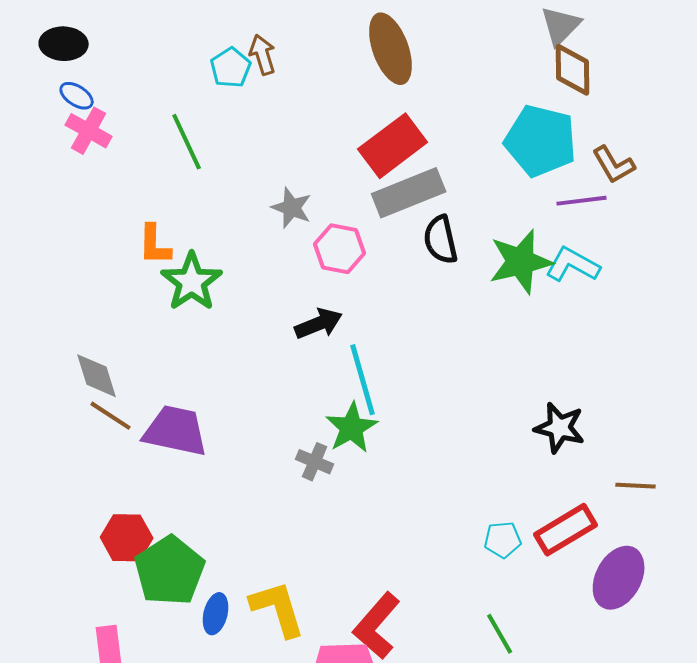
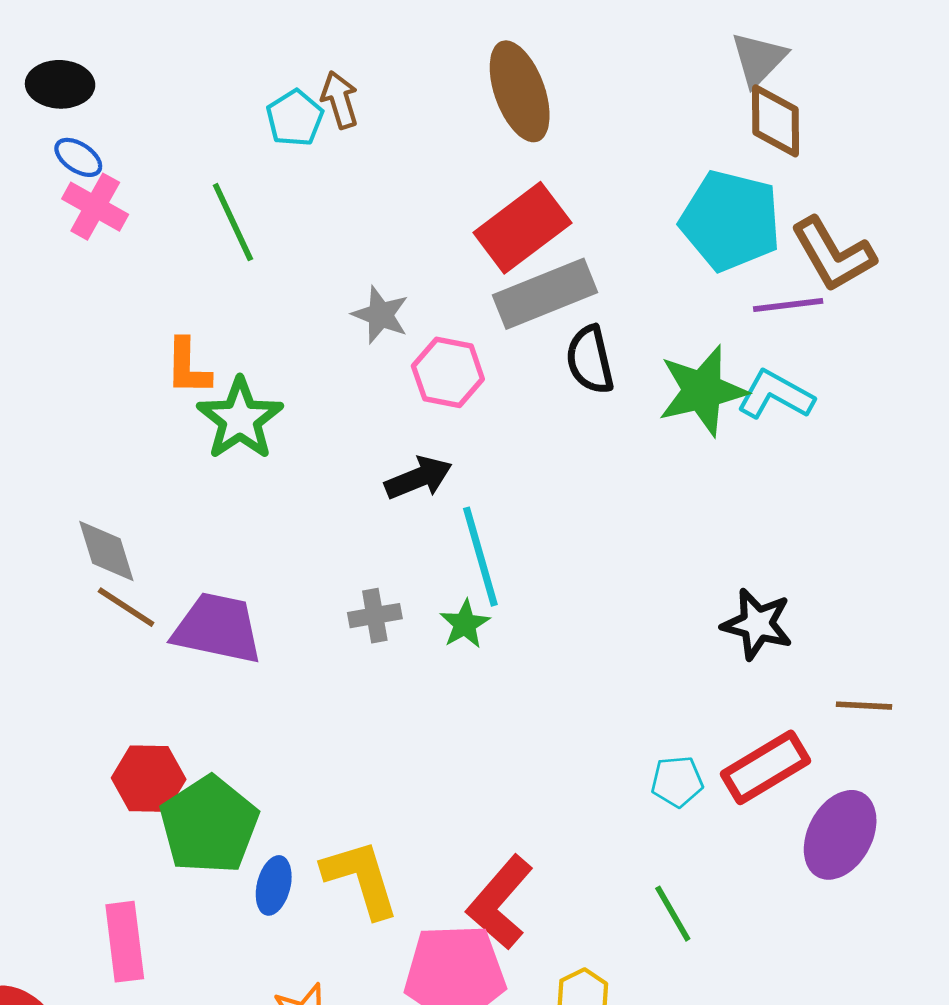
brown L-shape: (614, 165) -> (833, 254), size x1.4
green star: (352, 428) -> (465, 624), size x0.7
gray cross: (315, 462) -> (375, 616), moved, turned -33

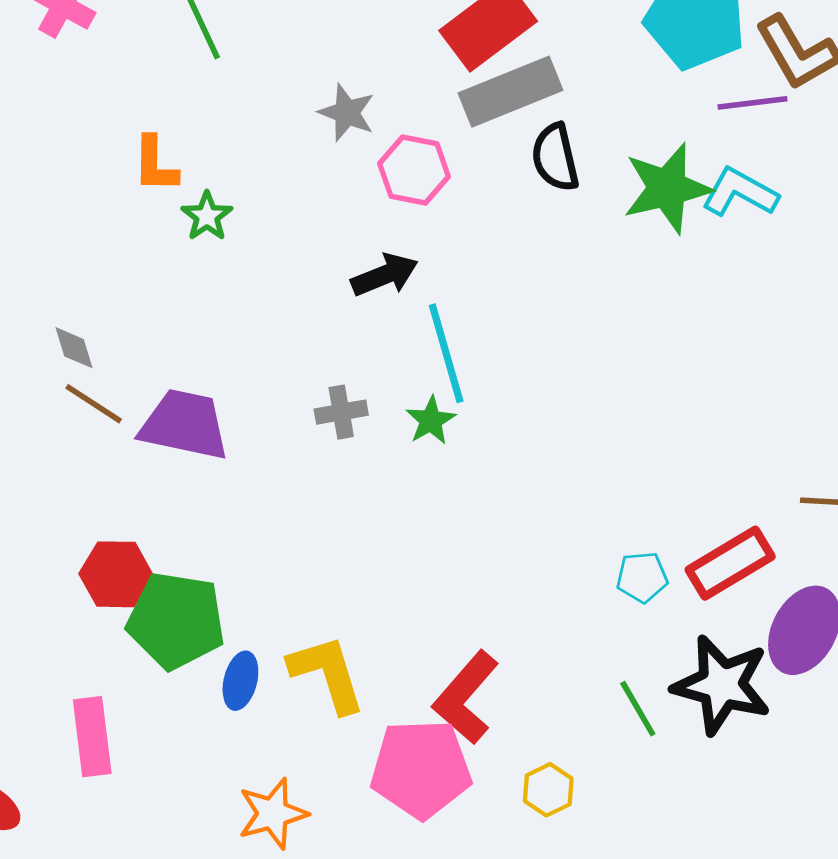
green star: (240, 419) -> (207, 216), size x0.6
gray diamond: (106, 551) -> (74, 348), size x0.7
black star: (757, 624) -> (722, 685), moved, size x1.4
green pentagon: (209, 825) -> (176, 621), turned -30

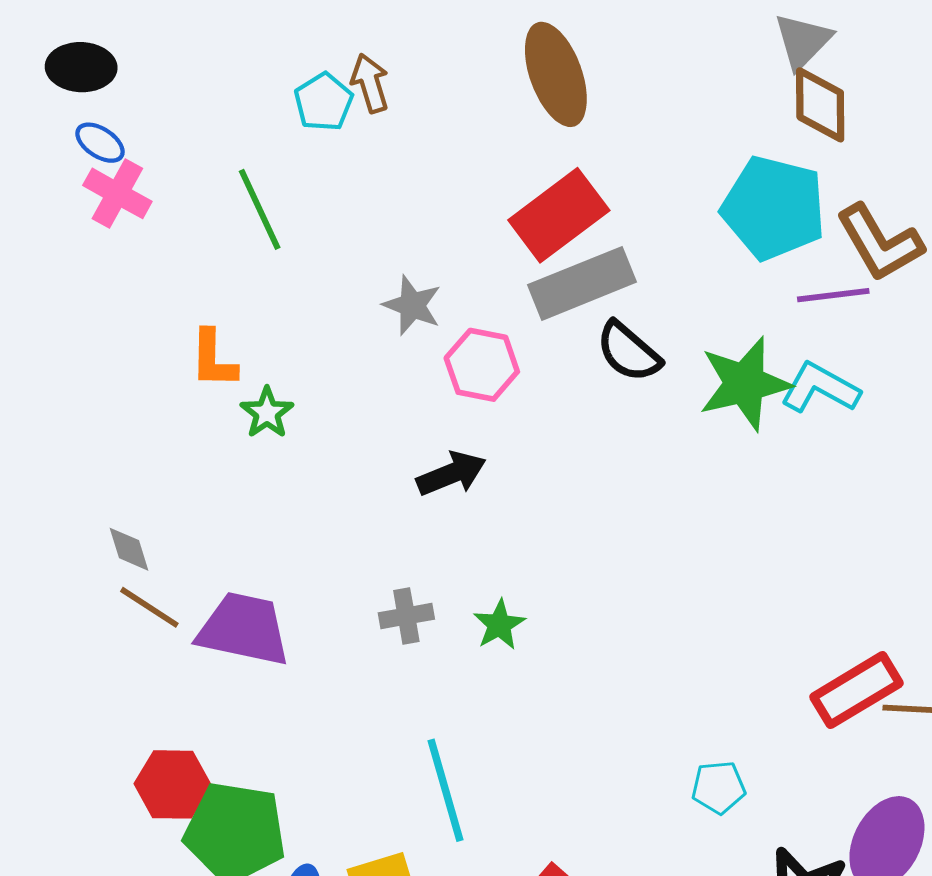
black semicircle: (555, 157) -> (629, 352), turned -36
cyan line: (446, 353) -> (446, 790), moved
red rectangle: (730, 563) -> (856, 690), moved

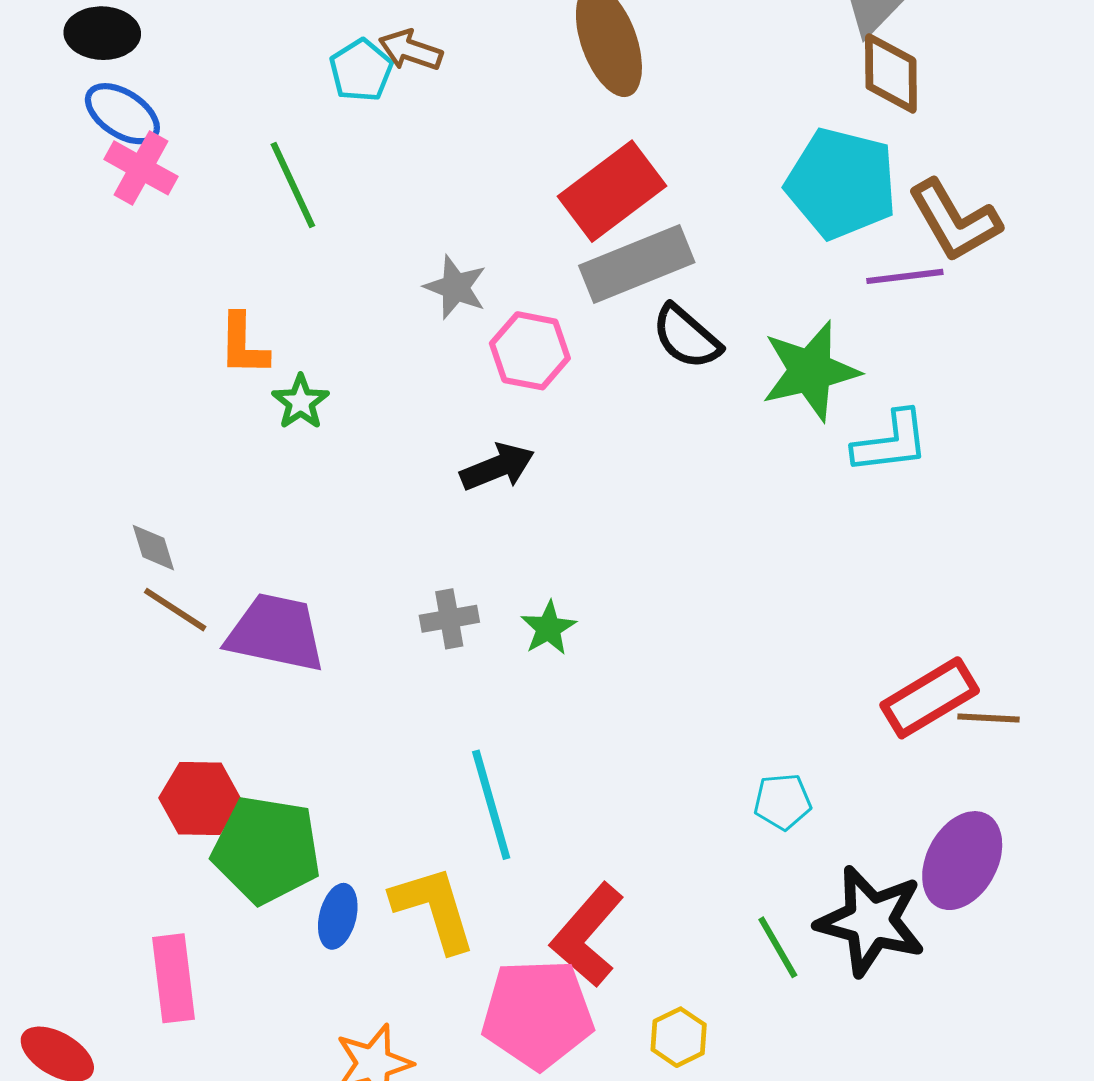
brown arrow: (370, 83) -> (411, 50), turned -54
blue ellipse: (100, 143) -> (122, 114), size x1.4
cyan L-shape: (820, 388) -> (891, 442), moved, turned 144

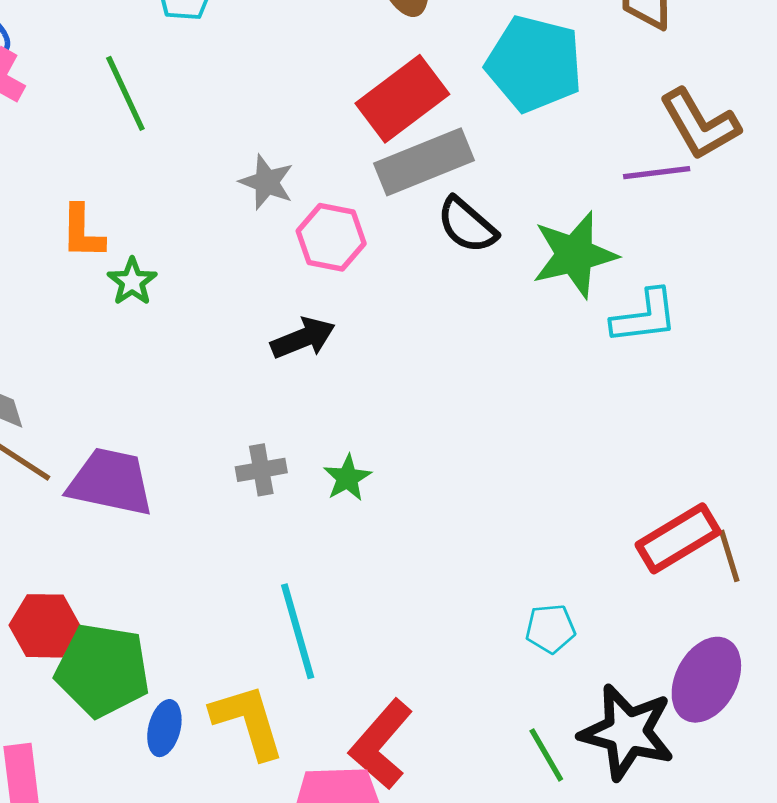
cyan pentagon: (841, 183) -> (534, 64), moved
brown line: (989, 718) -> (729, 556), turned 70

